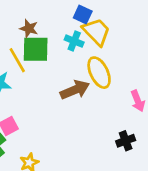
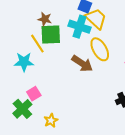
cyan cross: (74, 41) -> (80, 27), size x1.5
brown arrow: (75, 90) -> (82, 63), turned 60

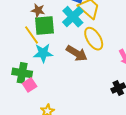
cyan cross: (80, 27) -> (73, 17), turned 30
cyan star: (24, 62) -> (43, 53), moved
green cross: (22, 109) -> (22, 73), moved, turned -36

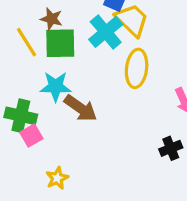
yellow line: (31, 35) -> (27, 42), moved
yellow ellipse: (94, 39) -> (137, 68), turned 35
brown arrow: (77, 53) -> (81, 108), moved

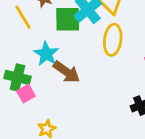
green square: (60, 43) -> (68, 19), moved
cyan star: (56, 86) -> (46, 54), turned 30

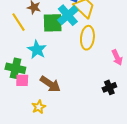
brown arrow: (66, 72) -> (50, 84), moved
pink square: (26, 94) -> (22, 80), turned 32

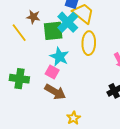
cyan star: (37, 50) -> (59, 57), moved
pink square: (22, 80) -> (52, 72), moved, turned 32
yellow star: (39, 107) -> (74, 118), moved

